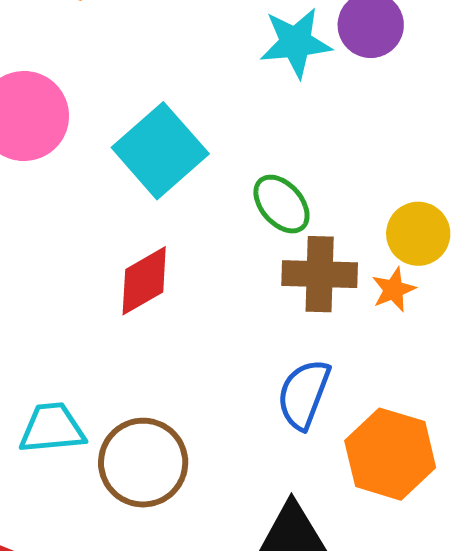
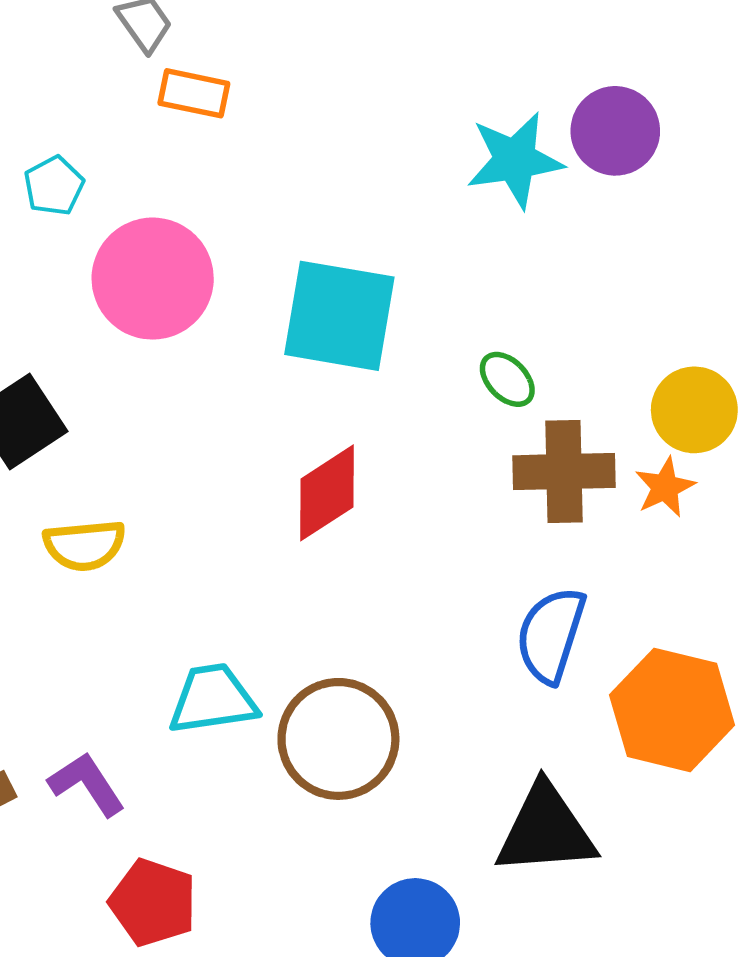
cyan square: (160, 151) -> (339, 316), turned -36
green ellipse: (281, 204) -> (507, 379), size x0.7

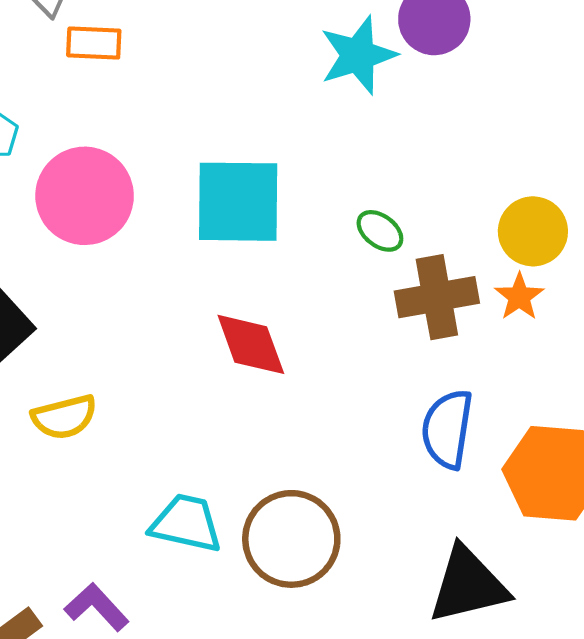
red diamond: (327, 493) -> (251, 344), turned -68
cyan trapezoid: (213, 699) -> (186, 523), turned 30

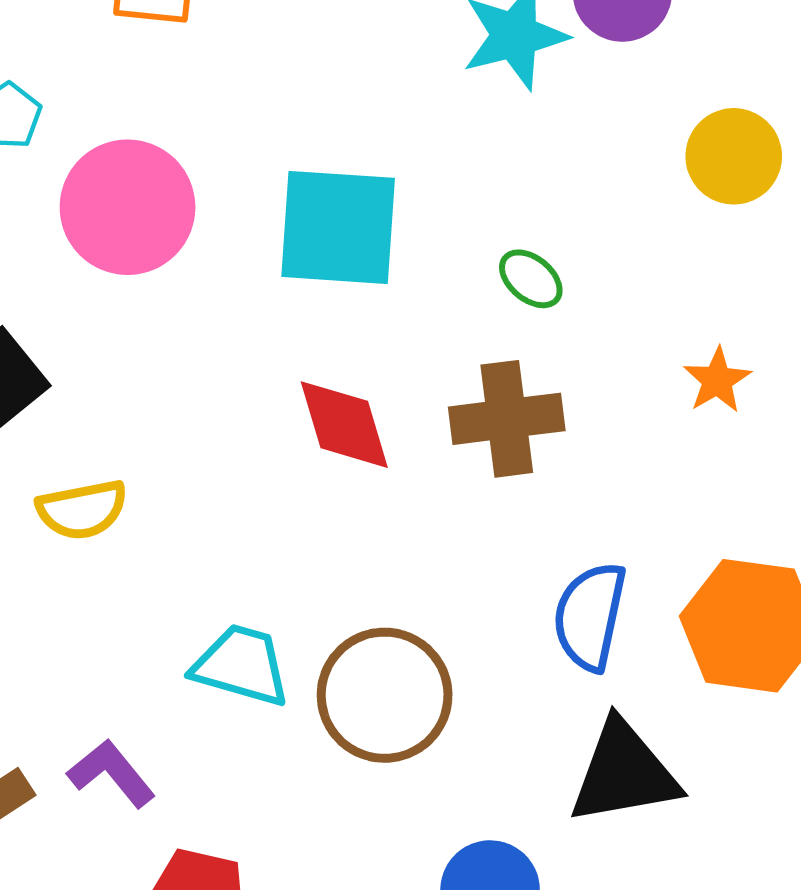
yellow circle: (533, 231) -> (734, 156), moved
brown cross: (437, 297) -> (507, 419), moved
blue semicircle: (447, 429) -> (590, 616), moved

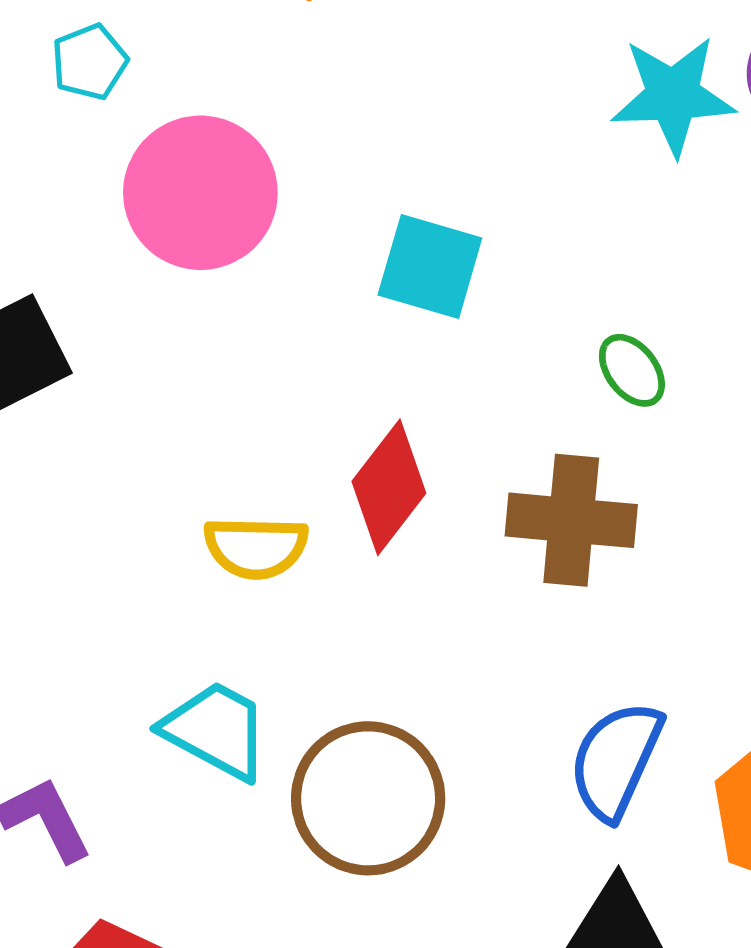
cyan square: (338, 227) -> (430, 266), size x0.7
red diamond: (344, 425) -> (389, 487), turned 42
yellow semicircle: (82, 510) -> (256, 547), moved

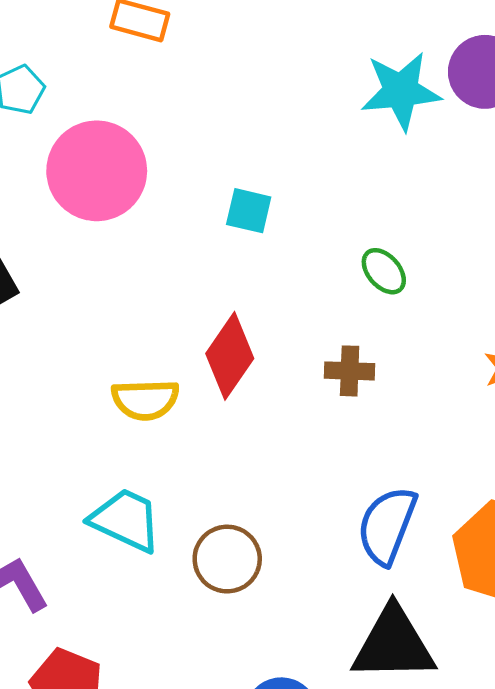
cyan square: (430, 266) -> (249, 211), size x0.7
brown cross: (571, 520) -> (350, 371), size x0.6
brown circle: (368, 798) -> (227, 559), size x0.7

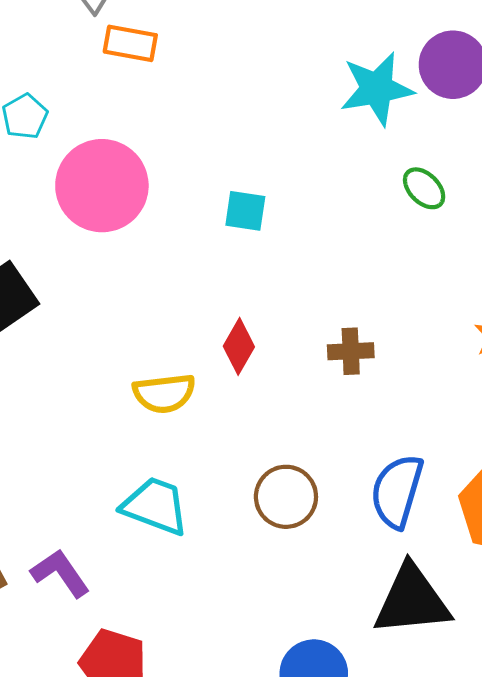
green ellipse: (384, 271) -> (424, 188), moved
red diamond: (230, 356) -> (239, 346), size x0.7
brown circle: (227, 559) -> (286, 497), moved

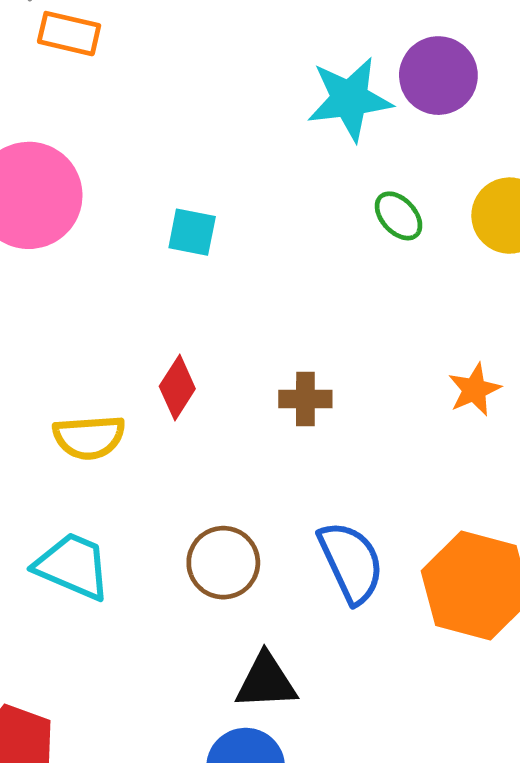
blue semicircle: (397, 491) -> (351, 562), turned 136
black triangle: (412, 600) -> (266, 681), moved, size x0.7

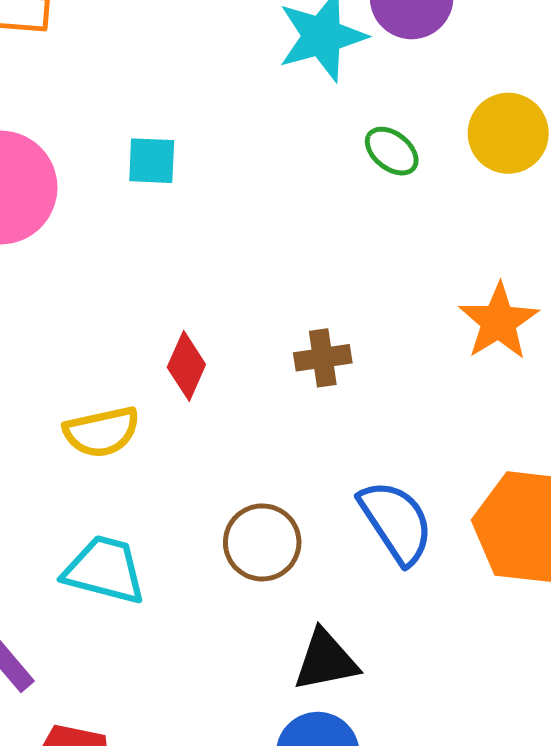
cyan square: (192, 232) -> (152, 161), moved
orange star: (474, 390) -> (499, 322), size x1.4

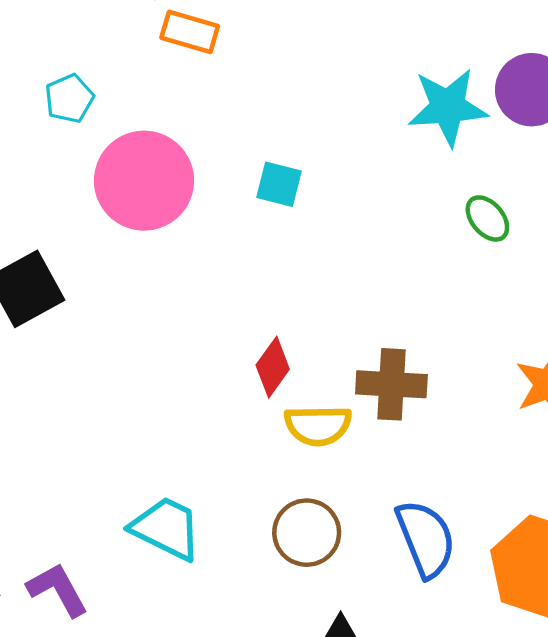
brown cross: (323, 358) -> (391, 384), size x1.4
yellow semicircle: (102, 432) -> (318, 425), moved

